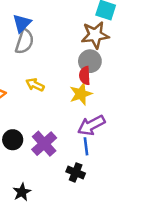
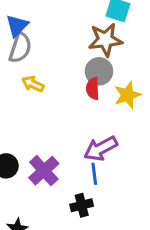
yellow arrow: (35, 85) -> (33, 84), moved
yellow star: (81, 94) -> (127, 95), moved
black cross: (76, 172) -> (82, 205), turned -36

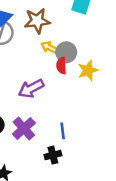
brown star: (105, 40) -> (37, 21), moved
yellow arrow: (33, 84) -> (49, 47), moved
purple arrow: (101, 149) -> (31, 89), moved

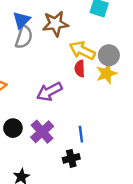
yellow arrow: (49, 47) -> (82, 50), moved, size x1.5
gray circle: (66, 52) -> (109, 55), moved

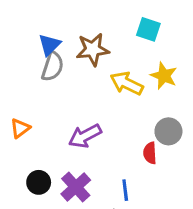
gray circle: (109, 55) -> (168, 131), moved
red semicircle: (80, 69) -> (150, 153), moved
yellow star: (106, 73) -> (164, 76), moved, turned -30

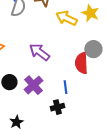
purple arrow: (85, 136) -> (39, 52), turned 65
red semicircle: (150, 153) -> (81, 63), size x1.5

